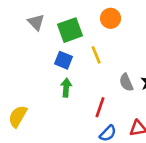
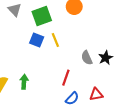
yellow line: (96, 55) -> (55, 40), moved
green arrow: (66, 88) -> (24, 82), moved

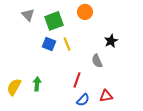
black star: (106, 58) -> (111, 41), moved

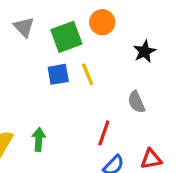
orange circle: (85, 12) -> (102, 22), moved
black star: (111, 41) -> (145, 52), moved
blue square: (49, 44) -> (58, 74), turned -32

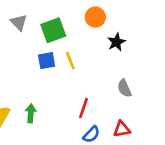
orange circle: (102, 22) -> (95, 17), moved
gray semicircle: (136, 102) -> (124, 88), moved

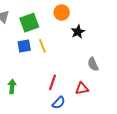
gray semicircle: (124, 88) -> (93, 64), moved
red triangle: (122, 129) -> (82, 88), moved

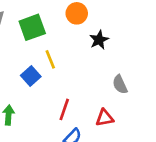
blue square: (24, 46) -> (31, 76), moved, turned -32

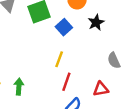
yellow line: (50, 59) -> (59, 59), moved, turned 42
blue square: (31, 76) -> (64, 27), moved

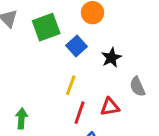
black star: (96, 22) -> (111, 58), moved
red triangle: (101, 89) -> (110, 107), moved

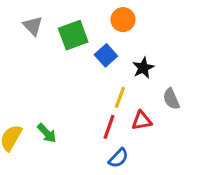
yellow line: (71, 85) -> (120, 97), moved
green arrow: (21, 118) -> (47, 133), turned 132

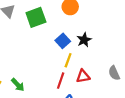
blue square: (106, 55) -> (63, 41), moved
gray semicircle: (171, 99) -> (114, 73), moved

